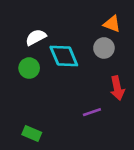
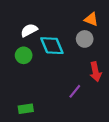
purple line: (92, 112) -> (75, 91), turned -32
green rectangle: (32, 134) -> (26, 109), turned -32

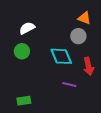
cyan diamond: (52, 46) -> (61, 56), moved
purple line: (75, 91) -> (69, 84), turned 64

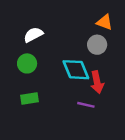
red arrow: (88, 66) -> (97, 82), moved
green rectangle: (24, 101) -> (30, 99), moved

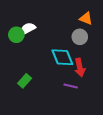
green circle: (27, 63) -> (16, 35), moved
green rectangle: (30, 99) -> (25, 81), turned -40

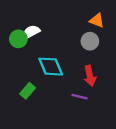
cyan diamond: (62, 57) -> (51, 67), moved

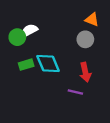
green rectangle: (28, 91) -> (26, 65), moved, turned 32

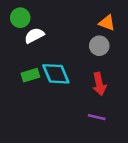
green circle: (17, 37) -> (20, 18), moved
purple line: (75, 92) -> (97, 117), moved

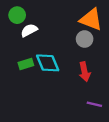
orange triangle: (107, 23) -> (91, 19), size x1.6
purple line: (97, 117) -> (94, 104), moved

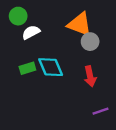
orange triangle: (91, 19) -> (80, 24), moved
purple line: (94, 104) -> (101, 111), turned -32

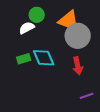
green circle: (18, 16) -> (37, 15), moved
gray circle: (90, 42) -> (78, 36), size x1.6

